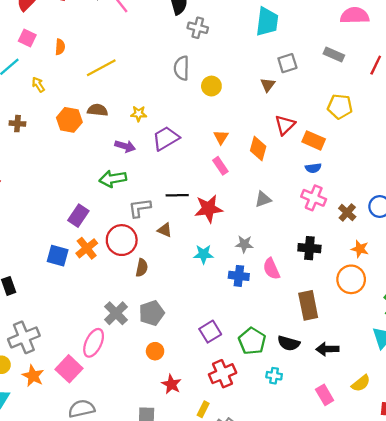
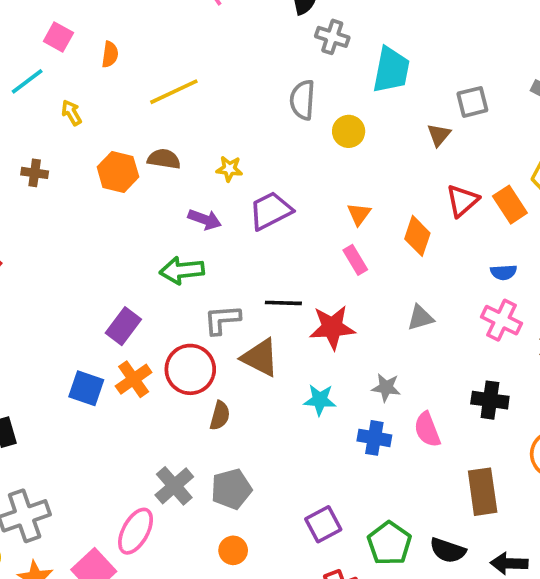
cyan trapezoid: (267, 22) -> (391, 70), moved
orange rectangle: (314, 140) -> (510, 205), moved, turned 30
brown triangle: (165, 230) -> (260, 358), size x1.6

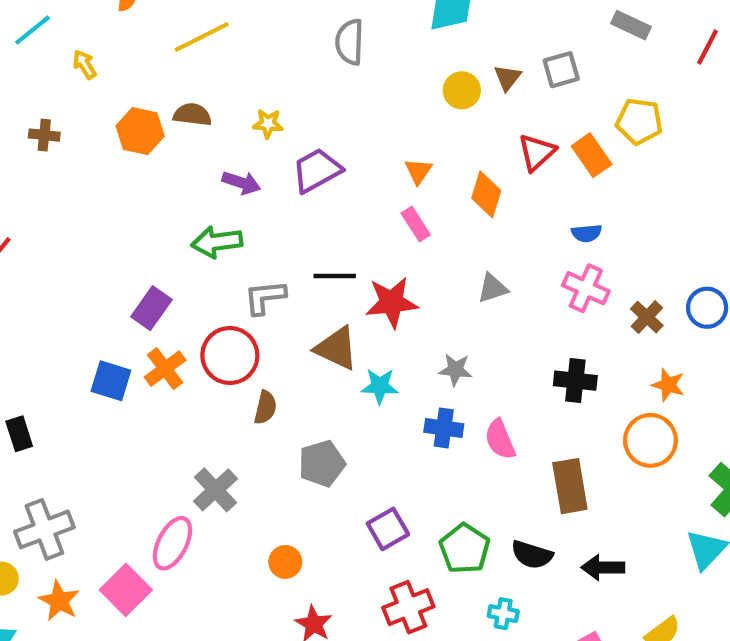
gray square: (472, 102) -> (561, 70), moved
yellow circle: (349, 131) -> (462, 90), moved
brown triangle: (260, 358) -> (337, 348), moved
pink semicircle: (427, 430) -> (500, 439), moved
gray pentagon: (231, 489) -> (322, 464), moved

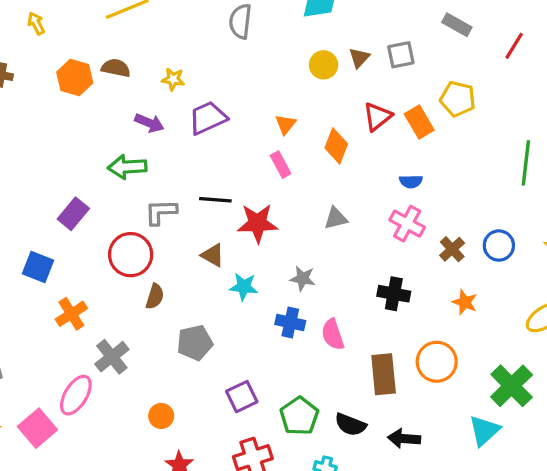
brown triangle: (337, 348) -> (213, 255), size x0.7
orange cross: (165, 369) -> (71, 314), moved
orange circle: (650, 440) -> (437, 362), moved

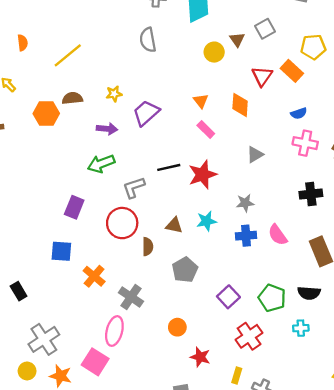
brown triangle: (213, 255) -> (174, 225), moved

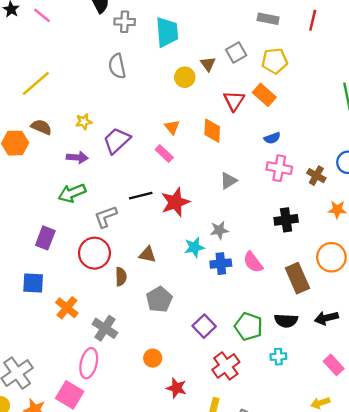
yellow pentagon: (313, 47) -> (275, 61), moved
brown semicircle: (72, 98) -> (41, 127), turned 30
pink rectangle: (206, 130) -> (164, 154), moved
cyan star: (206, 221) -> (194, 247), moved

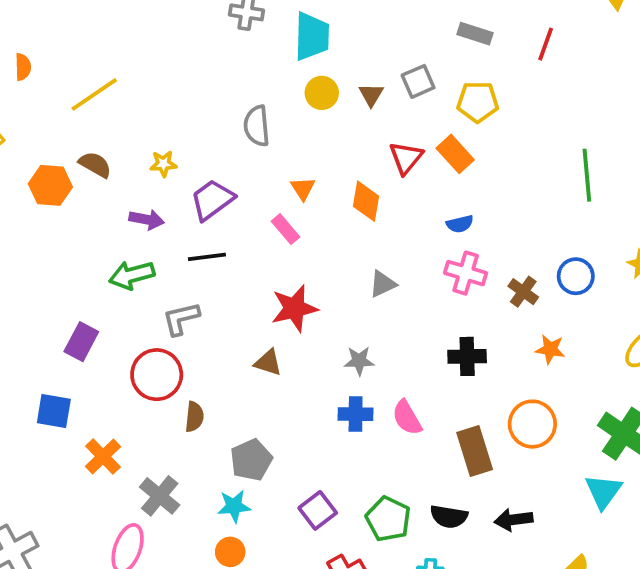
gray semicircle: (117, 66) -> (257, 126), moved
yellow circle: (185, 77) -> (322, 93), moved
black line: (141, 196) -> (207, 257), moved
cyan star: (194, 247) -> (234, 506), moved
brown triangle: (147, 255) -> (268, 363), moved

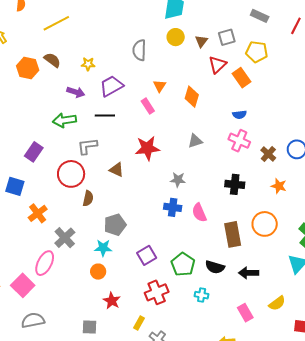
red triangle: (406, 158) -> (217, 65), moved
brown triangle: (268, 363) -> (117, 170), moved

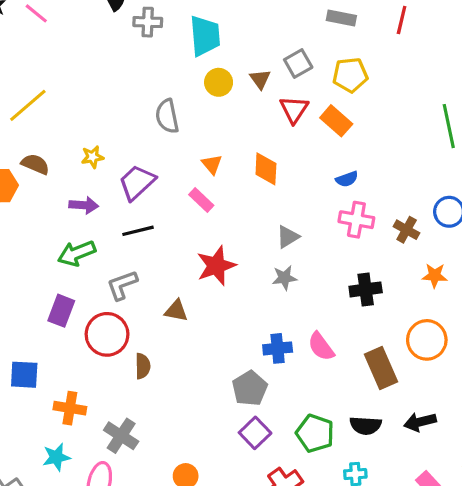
purple rectangle: (34, 152) -> (61, 311), moved
gray star: (178, 180) -> (284, 278), moved
orange cross: (38, 213) -> (70, 408), turned -30
gray pentagon: (115, 225) -> (250, 388), moved
cyan star: (103, 248) -> (56, 457), moved

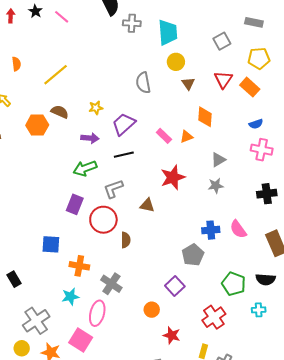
gray square: (298, 64) -> (222, 41), moved
brown triangle: (260, 79) -> (188, 84), moved
orange triangle: (212, 164) -> (186, 137), moved, turned 48
purple square: (255, 433) -> (175, 286), moved

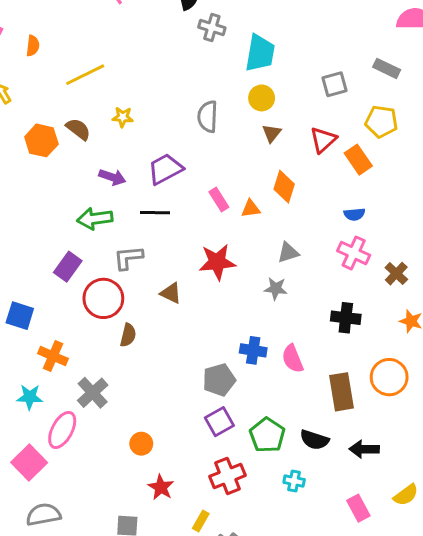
yellow star: (96, 108) -> (123, 117), moved
purple square: (175, 286) -> (219, 422), moved

